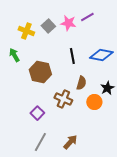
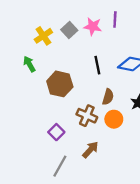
purple line: (87, 17) -> (115, 19), turned -56
yellow cross: (26, 31) -> (43, 36), turned 35
orange circle: (94, 102) -> (114, 119), moved
brown arrow: (70, 142) -> (90, 150), moved

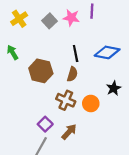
yellow cross: (43, 36) -> (19, 19), moved
brown semicircle: (108, 97) -> (72, 74), moved
purple square: (56, 132) -> (45, 124), moved

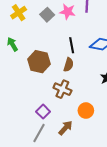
orange circle: (91, 103) -> (86, 111), moved
brown arrow: (69, 132) -> (65, 128), moved

